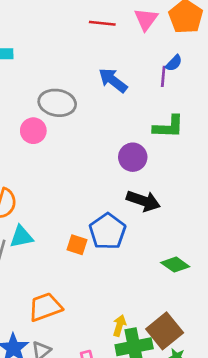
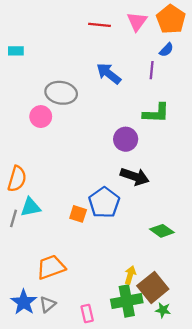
blue semicircle: (174, 63) -> (166, 50), moved
yellow arrow: (119, 326) -> (130, 275), moved

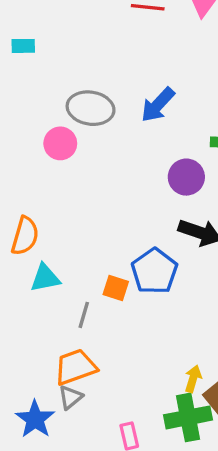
blue arrow: (109, 74) -> (158, 105), moved, turned -85
gray line: (14, 218) -> (84, 315), moved
gray triangle: (48, 304) -> (70, 397), moved

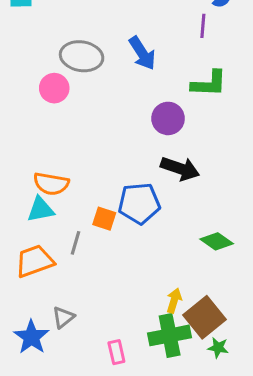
blue arrow: (158, 105) -> (142, 53), turned -76
orange semicircle: (25, 236) -> (51, 184), moved, turned 84
blue pentagon: (154, 271) -> (139, 203), turned 30
orange trapezoid: (75, 367) -> (34, 261), moved

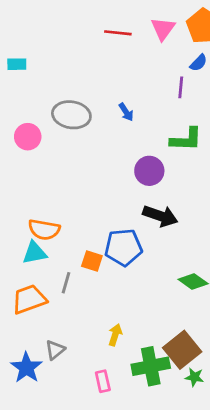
blue arrow: (142, 53) -> (126, 112), size x0.6
pink circle: (54, 88) -> (28, 137), moved
yellow arrow: (174, 301) -> (115, 335), moved

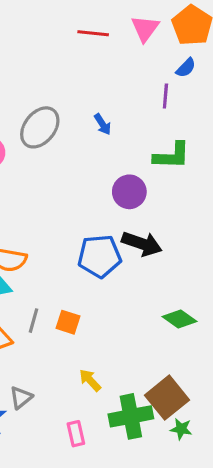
gray ellipse: (71, 115) -> (40, 127), turned -60
blue pentagon: (123, 247) -> (99, 256), moved
orange square: (92, 261) -> (68, 322), moved
yellow arrow: (115, 335) -> (90, 380), turned -60

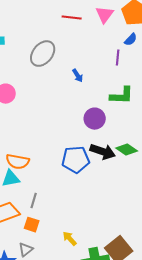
gray ellipse: (40, 127) -> (43, 54), moved
green diamond: (180, 319) -> (127, 150), moved
orange square: (68, 322) -> (32, 225), moved

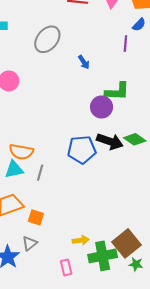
green L-shape: (122, 96) -> (117, 91), moved
gray line: (34, 201) -> (40, 173), moved
yellow arrow: (70, 239) -> (81, 240), moved, turned 126

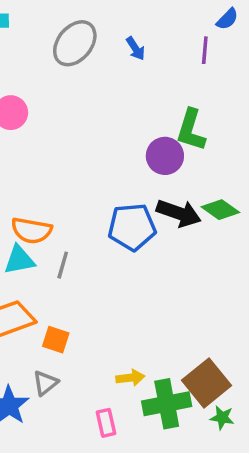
blue arrow: (84, 62) -> (135, 48), moved
green L-shape: (117, 91) -> (191, 130), turned 105

